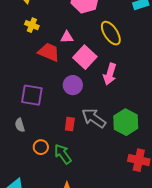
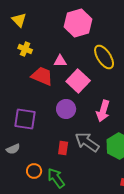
pink arrow: (110, 74) -> (103, 111), moved
gray semicircle: (20, 125) -> (13, 149), turned -96

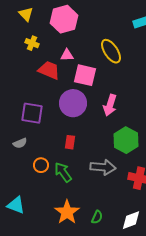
pink hexagon: (78, 23) -> (64, 19), moved
pink square: (78, 81) -> (85, 75), turned -30
purple circle: (66, 109) -> (73, 103), size x1.4
gray arrow: (87, 142) -> (103, 167), moved, turned 150

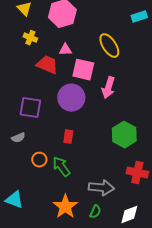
pink arrow: (110, 105) -> (108, 88), moved
gray arrow: (103, 167) -> (101, 188), moved

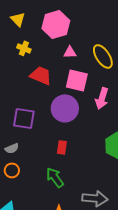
pink triangle: (65, 50) -> (70, 52), moved
orange circle: (39, 160) -> (12, 170), moved

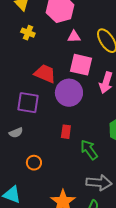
red trapezoid: (41, 75) -> (45, 74), moved
orange circle: (12, 170) -> (34, 163), moved
green arrow: (55, 177) -> (89, 150), moved

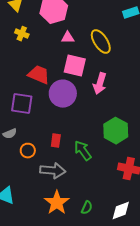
red rectangle: (66, 132) -> (56, 141), moved
orange circle: (34, 163) -> (28, 151), moved
gray arrow: (99, 183) -> (53, 171), moved

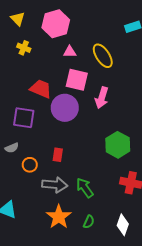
green arrow: (83, 151) -> (85, 188), moved
white diamond: (121, 211) -> (123, 225), turned -50

